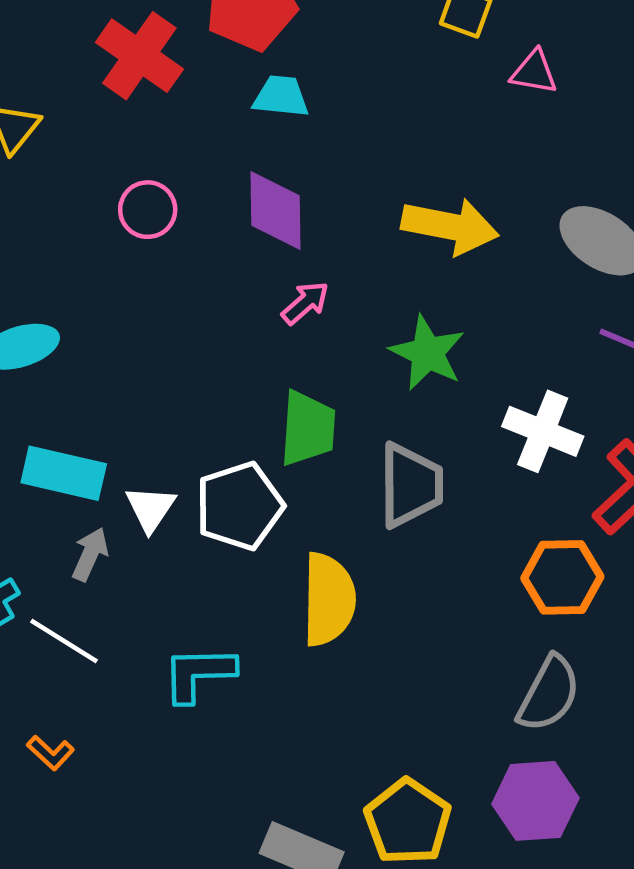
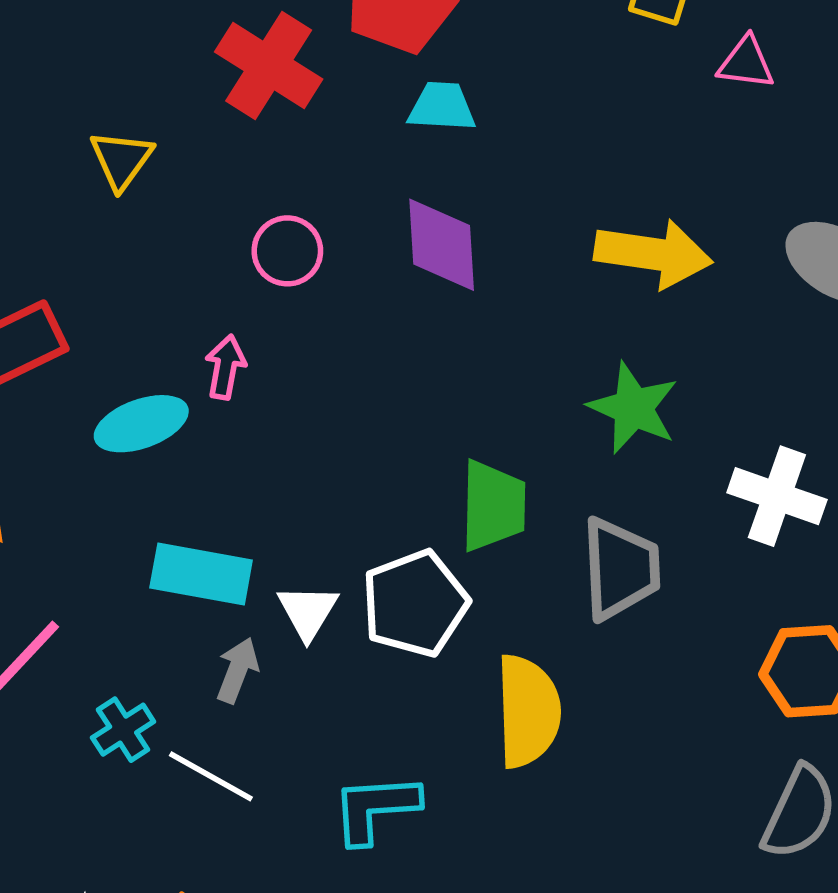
pink arrow: (305, 303) -> (225, 367), moved, turned -36

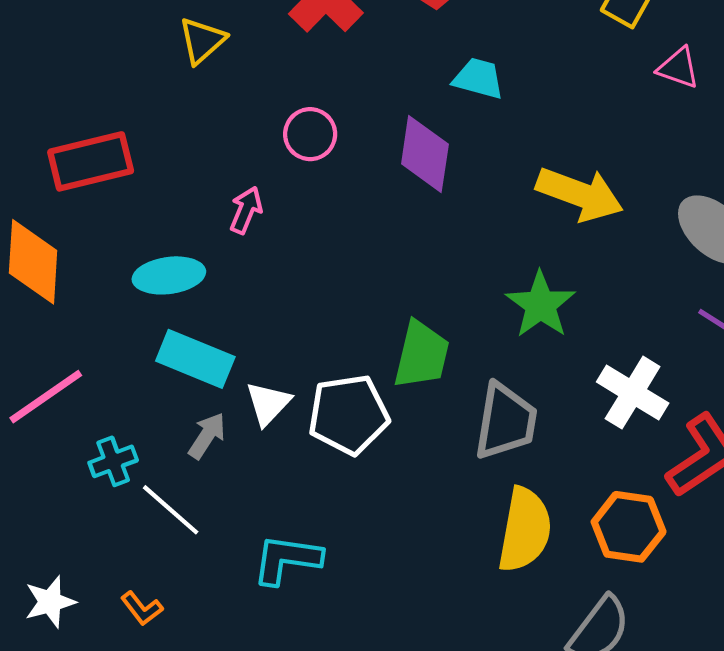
cyan trapezoid: (442, 107) -> (478, 78), moved
cyan ellipse: (141, 424) -> (169, 275), moved
yellow semicircle: (528, 711) -> (525, 530), moved

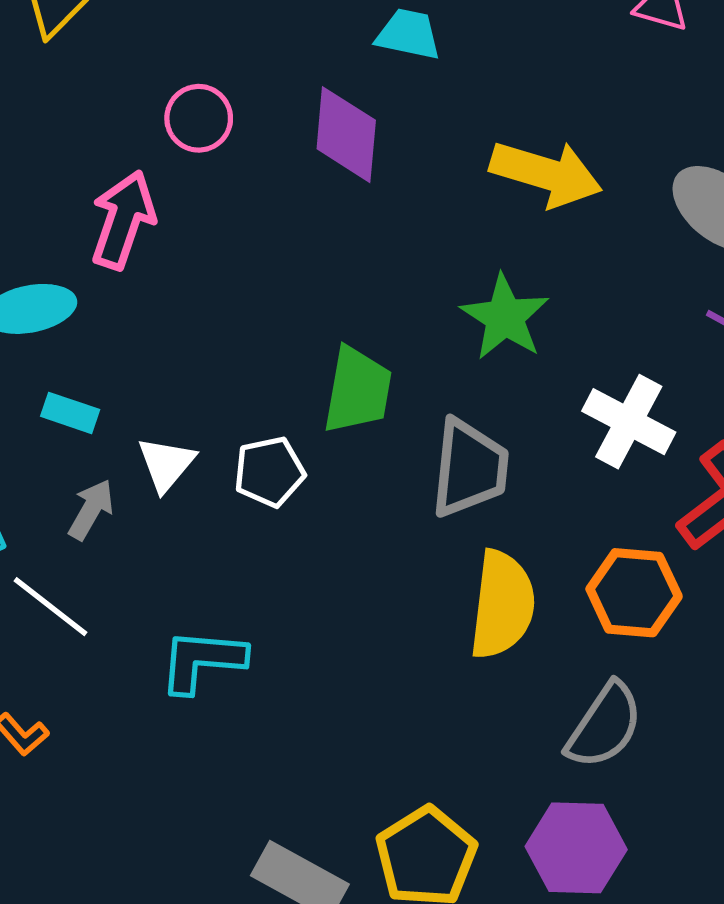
pink arrow: (246, 210) -> (123, 220), size x1.6
cyan rectangle: (195, 359) -> (70, 413), size x0.6
white pentagon: (349, 415) -> (269, 472), size x0.7

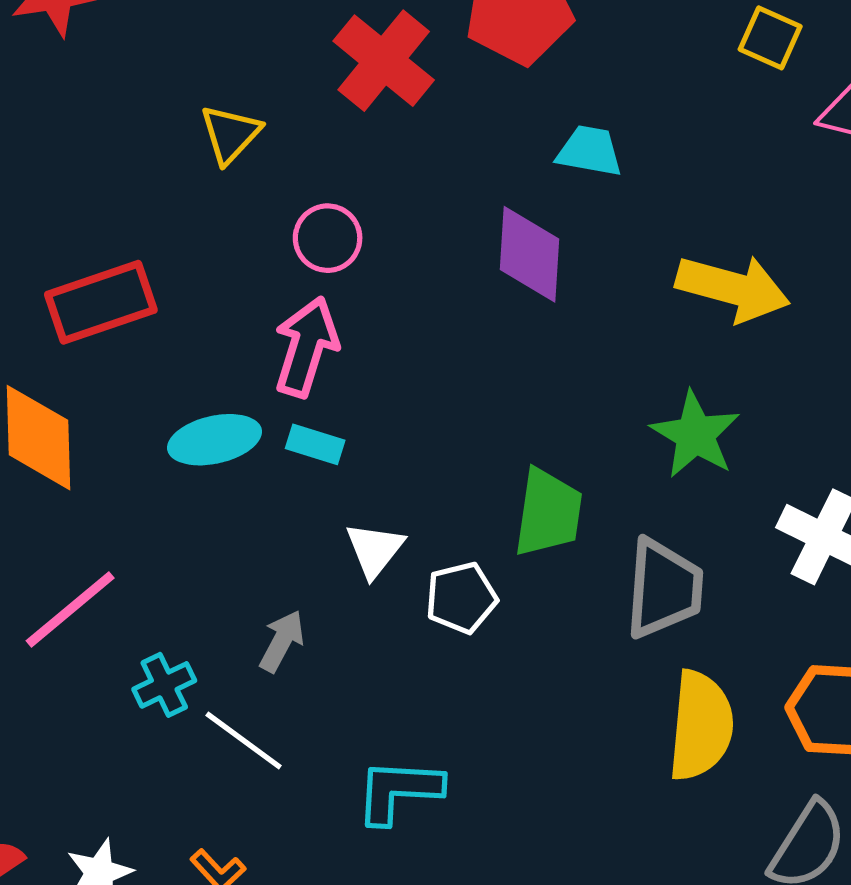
pink circle: (199, 118) -> (328, 238), moved
cyan rectangle: (70, 413) -> (315, 444), moved
white triangle: (166, 464) -> (375, 550), moved

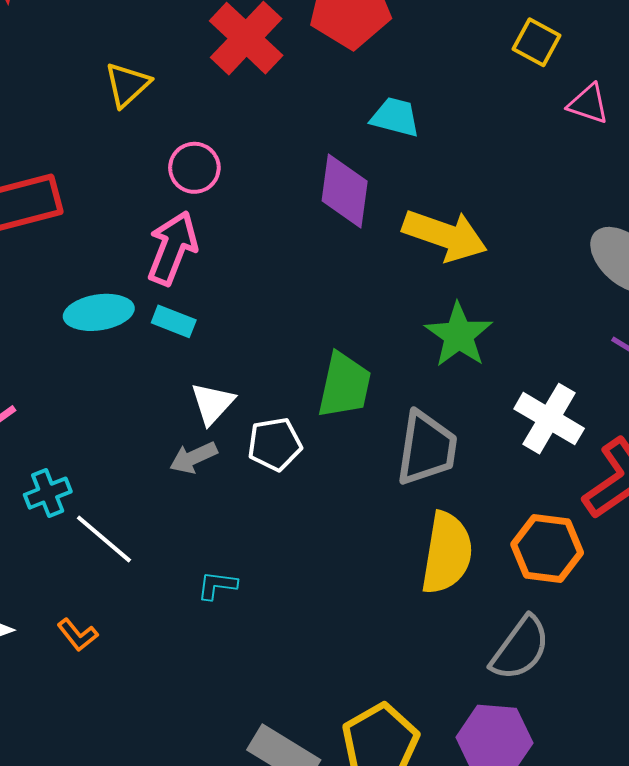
yellow arrow: (733, 288) -> (445, 235), moved
gray arrow: (282, 641) -> (193, 458), moved, turned -147
cyan L-shape: (399, 791) -> (217, 585), size x0.6

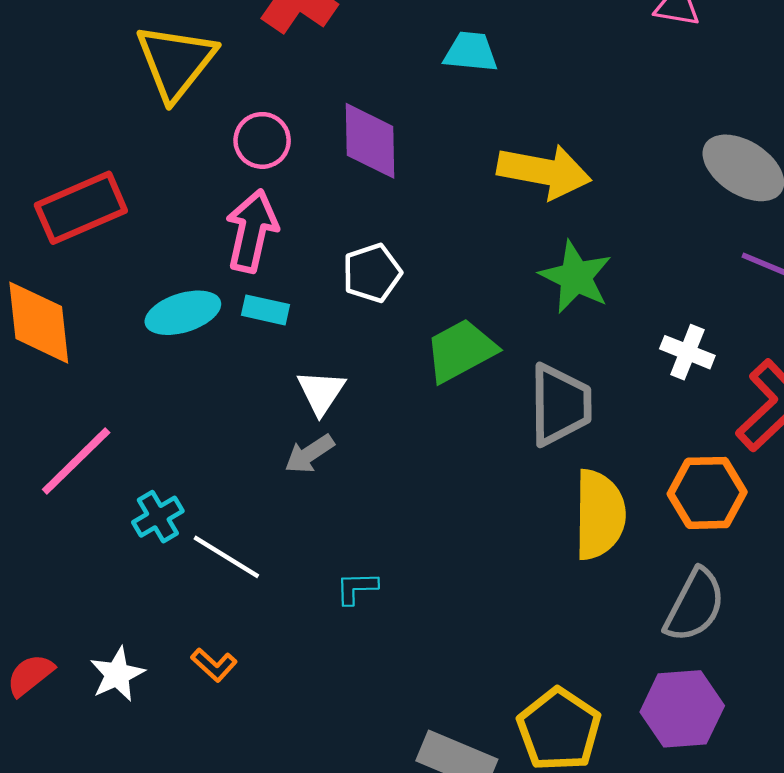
yellow triangle: (127, 85) -> (176, 62), size x1.6
purple diamond: (345, 191) -> (370, 141), moved
green trapezoid: (344, 385) -> (461, 350), turned -122
white cross: (549, 419) -> (687, 352), size x0.7
white pentagon: (275, 444) -> (372, 273), moved

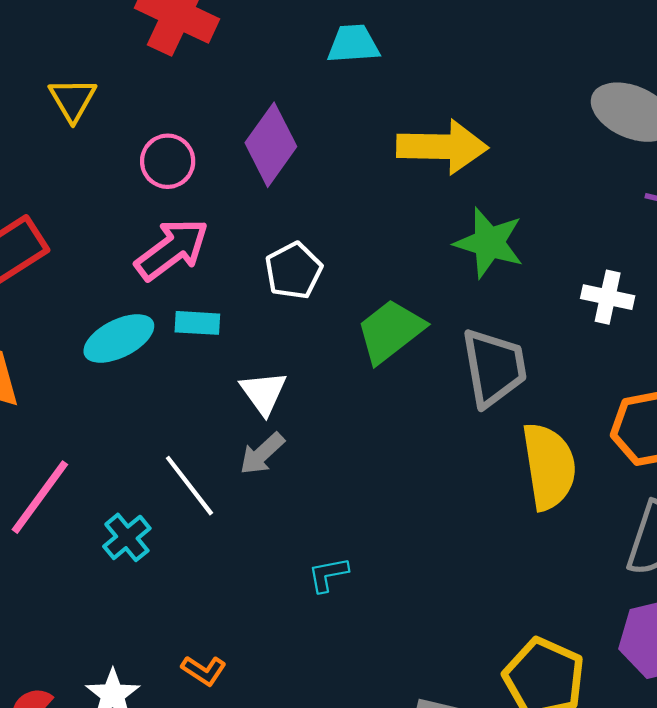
yellow triangle: (176, 62) -> (73, 100), size x0.6
purple diamond: (370, 141) -> (271, 145), turned 46
pink arrow: (252, 231) -> (172, 249), turned 50
white line: (226, 557) -> (189, 486), moved, turned 30

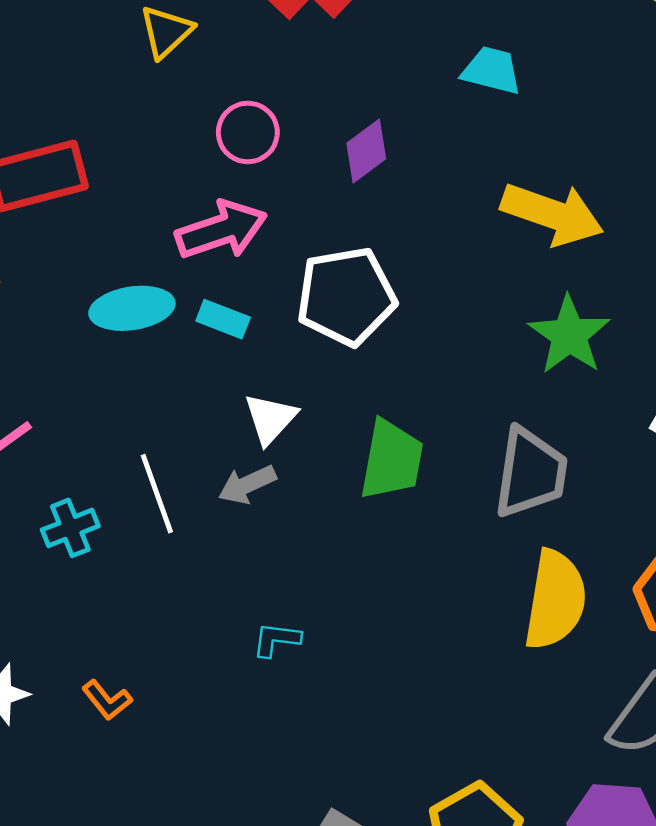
purple diamond: (271, 145) -> (366, 151), size x0.7
white pentagon: (294, 271) -> (346, 296), size x1.5
green trapezoid: (390, 331) -> (392, 460), moved, turned 120

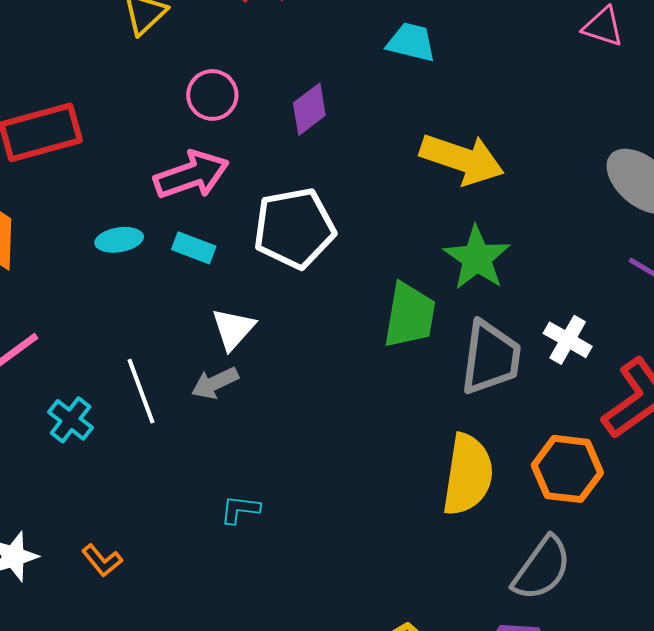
cyan ellipse: (132, 308) -> (119, 240), size x0.7
green trapezoid: (392, 460) -> (410, 315), moved
gray trapezoid: (531, 473) -> (491, 358), moved
cyan cross: (70, 528) -> (71, 420), turned -30

